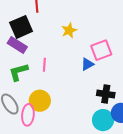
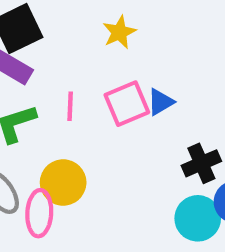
pink square: (101, 50) -> (127, 104), moved
black cross: (106, 94) -> (201, 163), turned -30

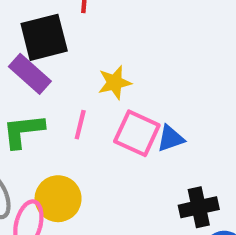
yellow star: (119, 32) -> (115, 83), moved
pink square: (127, 104) -> (137, 133), turned 36

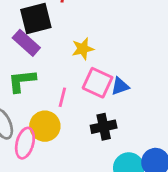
pink line: (80, 125) -> (62, 97), moved
black cross: (199, 207) -> (104, 127), moved

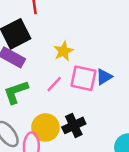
pink line: (62, 97) -> (54, 84), moved, turned 42
black cross: (104, 127) -> (74, 125), moved

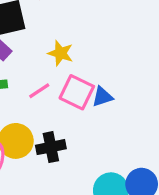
yellow star: (63, 51) -> (61, 53), turned 30

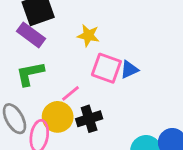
pink line: (39, 91) -> (70, 93), moved

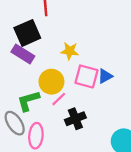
green L-shape: (30, 74) -> (28, 101), moved
yellow circle: (58, 117) -> (51, 82), moved

